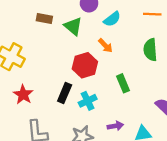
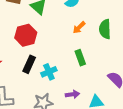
orange arrow: (105, 46) -> (79, 28), moved, turned 88
red hexagon: (85, 65) -> (26, 35), moved

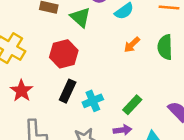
green rectangle: (80, 58) -> (132, 105), moved, turned 63

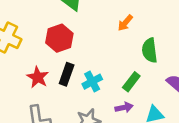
green semicircle: (165, 47) -> (150, 50), moved
red star: (22, 91) -> (38, 77), moved

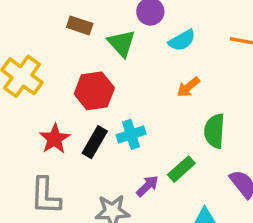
cyan cross: (92, 82) -> (131, 134), moved
purple arrow: (124, 107) -> (147, 186), moved, turned -42

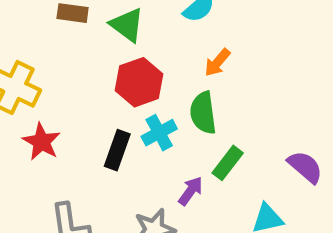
red hexagon: (94, 91) -> (139, 82), moved
green semicircle: (214, 131) -> (203, 113), moved
red star: (55, 139) -> (42, 142), moved

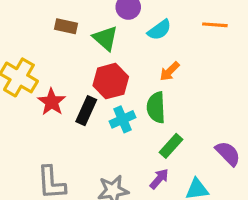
red star: (42, 142) -> (52, 102), moved
black rectangle: (117, 150) -> (86, 111), moved
purple arrow: (191, 191) -> (159, 179), moved

